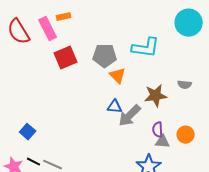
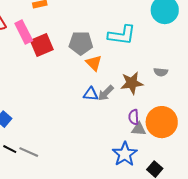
pink rectangle: (48, 29) -> (24, 32), moved
gray arrow: (130, 116) -> (106, 93), moved, size x0.7
orange circle: (186, 135) -> (162, 122), size x1.8

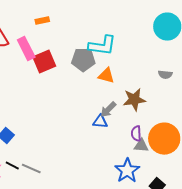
cyan L-shape: (122, 35) -> (102, 46), moved
orange triangle: (94, 63) -> (106, 76), moved, turned -30
gray semicircle: (161, 72) -> (165, 75), moved
blue triangle: (91, 94) -> (100, 122), moved

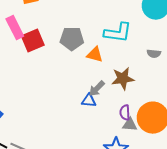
cyan L-shape: (102, 46) -> (118, 33), moved

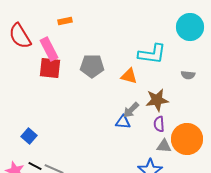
gray pentagon: (72, 39) -> (92, 66), moved
red square: (33, 41) -> (50, 68), moved, turned 30
purple semicircle: (125, 113) -> (159, 124), moved

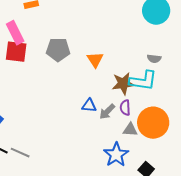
cyan L-shape: (152, 54) -> (143, 81), moved
orange triangle: (129, 76) -> (95, 60), turned 42
gray arrow: (131, 110) -> (107, 112), moved

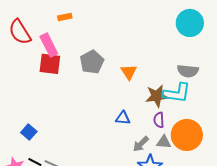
gray pentagon: (58, 50) -> (92, 62), turned -30
gray semicircle: (154, 59) -> (188, 71), size x1.5
gray arrow: (107, 112) -> (141, 144), moved

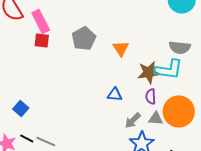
red square: (50, 64) -> (42, 40), size x0.7

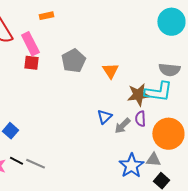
blue triangle: (115, 94) -> (104, 117), turned -49
gray triangle: (156, 118) -> (153, 160), moved
gray arrow: (133, 120) -> (122, 126), moved

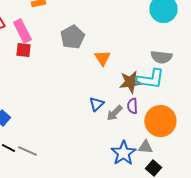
gray pentagon: (73, 61) -> (72, 37), moved

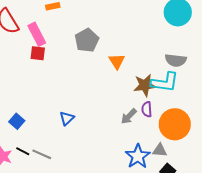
blue triangle: (96, 104) -> (67, 118), moved

